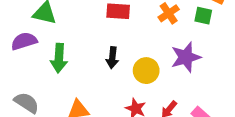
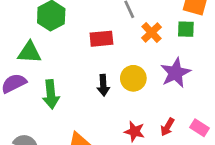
yellow circle: (146, 71) -> (133, 78), moved

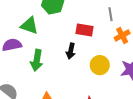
black arrow: (103, 85) -> (71, 51), moved

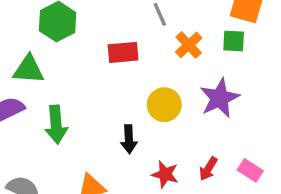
black arrow: (71, 51) -> (129, 139), moved

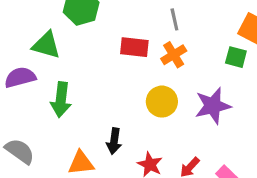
orange cross: (189, 45) -> (174, 55), moved
black arrow: (129, 139) -> (114, 141), moved

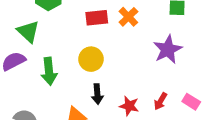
green triangle: (46, 45) -> (28, 32), turned 40
yellow circle: (162, 102) -> (91, 59), moved

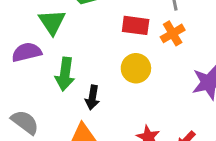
yellow circle: (91, 59) -> (136, 68), moved
black arrow: (97, 94) -> (92, 98), moved

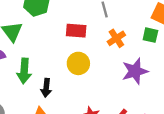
orange cross: (173, 33) -> (116, 38), moved

